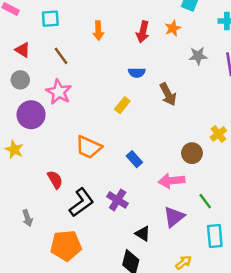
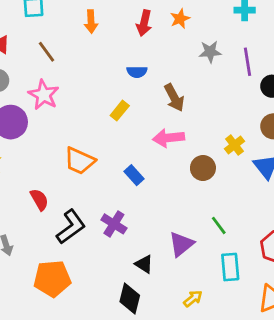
pink arrow: (172, 181) -> (168, 138), moved

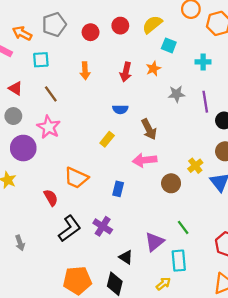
blue rectangle: (134, 175) -> (118, 189), turned 56
red semicircle: (39, 200) -> (51, 198), moved
cyan rectangle: (230, 267) -> (179, 261), moved
orange pentagon: (52, 278) -> (77, 280), moved

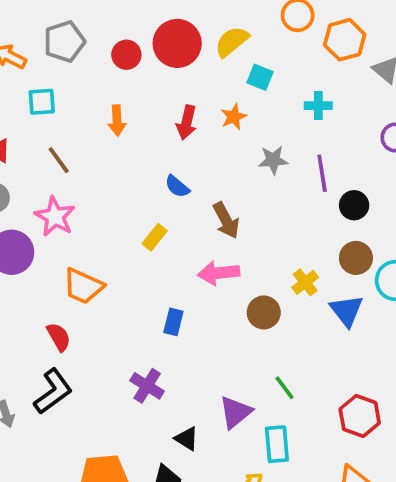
red circle: (120, 26) -> (177, 43), size x1.6
blue semicircle: (120, 109) -> (177, 186), turned 40
orange trapezoid: (76, 178) -> (83, 286), moved
black L-shape: (70, 229) -> (53, 391), moved

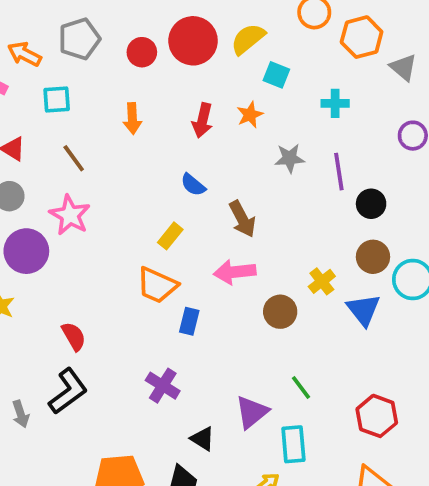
orange trapezoid: (83, 286) -> (157, 285), moved

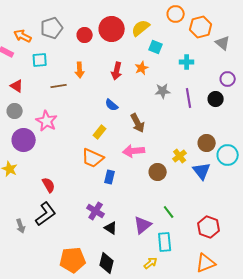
brown line: (74, 158) -> (59, 86), moved, turned -63
black circle: (371, 204) -> (216, 99), moved
black triangle: (202, 439) -> (111, 228), moved

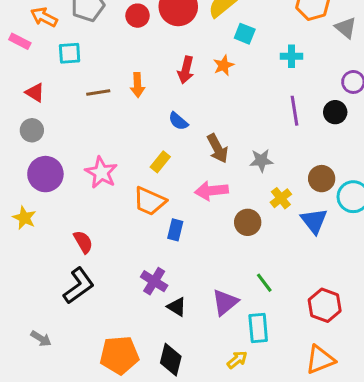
orange arrow: (80, 70) -> (138, 85), moved
gray star: (163, 91) -> (261, 160), moved
pink star: (47, 121) -> (101, 173), moved
gray arrow: (21, 226) -> (41, 339), moved, turned -40

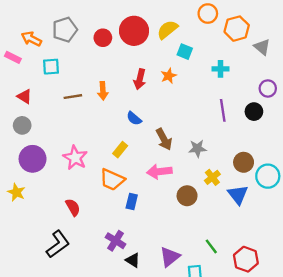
red semicircle: (83, 242) -> (73, 207), moved
green line: (264, 283) -> (211, 246), moved

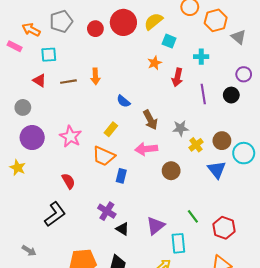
red arrow: (140, 79) -> (177, 77), moved
red triangle: (24, 97) -> (39, 81), moved
yellow cross: (212, 177) -> (196, 145), moved

